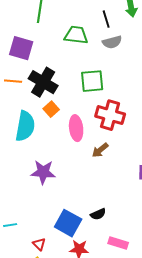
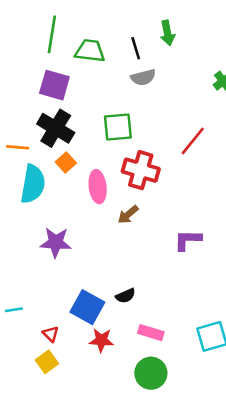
green trapezoid: (76, 35) -> (90, 51), moved
purple square: (21, 48) -> (54, 85), moved
orange line: (13, 81) -> (18, 147), moved

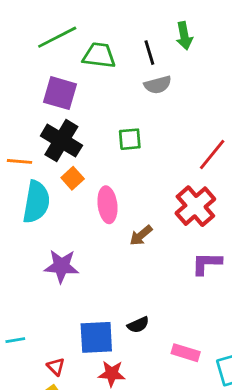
green line: (52, 34) -> (57, 37), turned 54
green square: (118, 127) -> (130, 139), size x0.7
red cross: (141, 170) -> (195, 206), moved, turned 33
blue square: (87, 307) -> (96, 337), turned -32
pink rectangle: (151, 333) -> (186, 353), moved

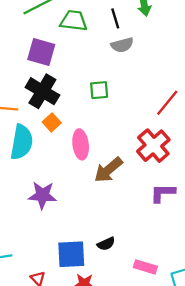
brown arrow: (141, 235) -> (108, 170), size x1.5

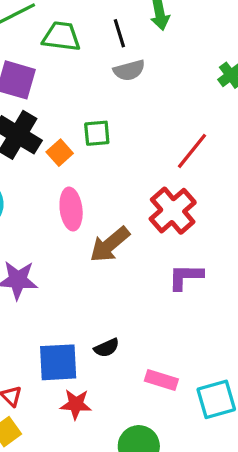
orange square: (52, 122) -> (60, 153), moved

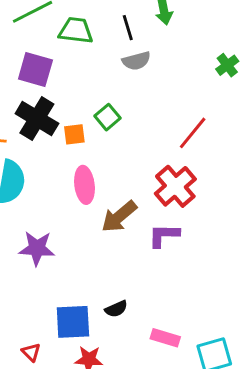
green square: (97, 133) -> (108, 117), turned -35
orange square: (60, 153) -> (74, 134), turned 35
purple L-shape: (186, 277) -> (164, 235), moved

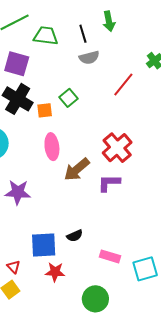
red line: (193, 133) -> (123, 84), moved

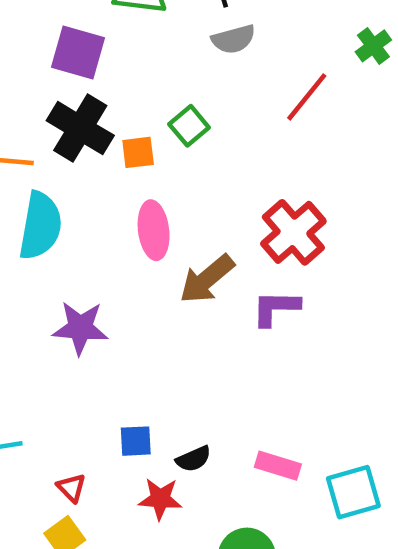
black semicircle: (75, 236) -> (194, 459), moved
blue square: (44, 245) -> (136, 441), size x0.6

